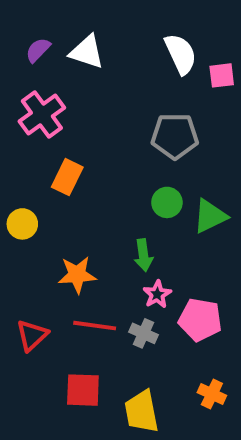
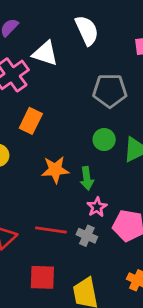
white triangle: (87, 52) -> (45, 53), moved
white semicircle: (181, 54) -> (87, 30), moved
orange star: (77, 275) -> (55, 170), moved

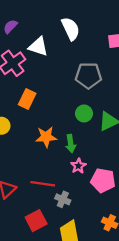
gray cross: (87, 236) -> (63, 199), moved
red square: (42, 277) -> (36, 221), turned -30

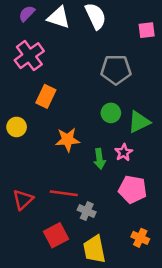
white triangle: (38, 47) -> (59, 17), moved
green arrow: (71, 144) -> (99, 159), moved
pink star: (78, 166) -> (124, 152), moved

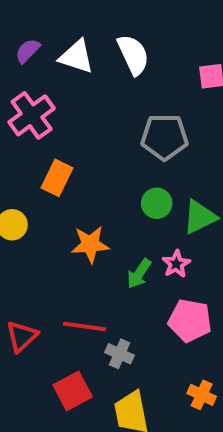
green arrow: (99, 159) -> (139, 274), turned 42

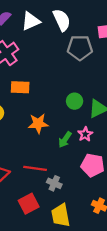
white triangle: (77, 57) -> (31, 21), turned -42
gray pentagon: (164, 137) -> (80, 48), moved
orange rectangle: (57, 178) -> (20, 87), turned 66

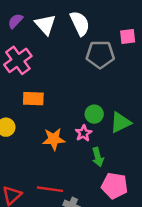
white triangle: (31, 21) -> (45, 25), turned -48
pink star: (85, 134) -> (83, 133), moved
green arrow: (65, 140) -> (98, 157), moved, turned -49

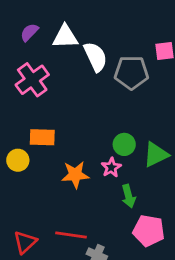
white semicircle: (80, 23) -> (95, 57), moved
white triangle: (45, 25) -> (65, 37), turned -50
orange rectangle: (33, 99) -> (42, 137), moved

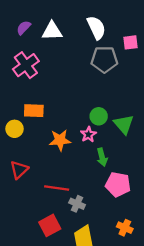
white semicircle: (95, 57) -> (96, 28), moved
green triangle: (156, 154) -> (124, 124), turned -45
red triangle: (25, 242) -> (19, 170), moved

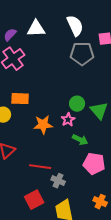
purple semicircle: (24, 28) -> (10, 35), moved
green arrow: (102, 157) -> (80, 140), turned -49

